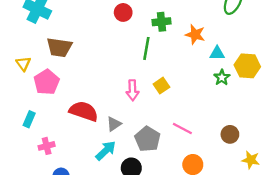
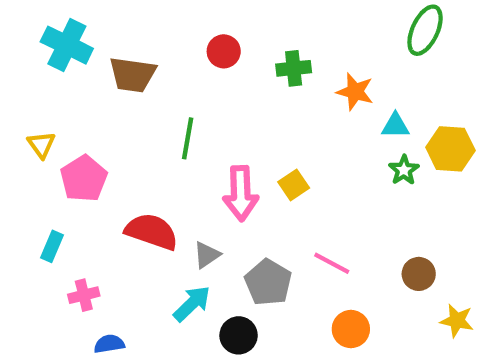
brown trapezoid: (59, 47) -> (133, 75), moved
green line: (146, 48) -> (188, 138), moved
pink arrow: (132, 90) -> (241, 193), size x1.4

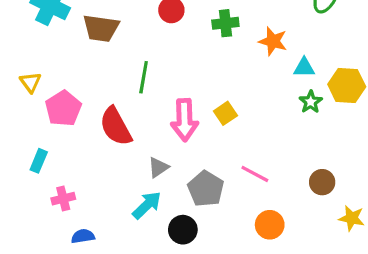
red semicircle: (152, 232) -> (116, 126), moved, turned -138

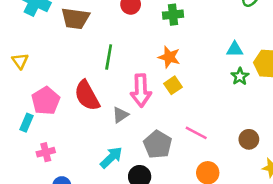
orange star: (273, 41) -> (169, 57), moved
pink pentagon: (63, 108) -> (46, 101), moved
gray triangle: (158, 167) -> (120, 115), moved

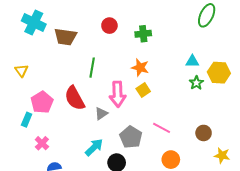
pink cross: (46, 152) -> (42, 143), turned -32

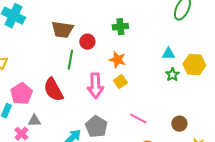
red circle: (109, 26) -> (87, 42), moved
brown trapezoid: (65, 37) -> (62, 30), moved
gray triangle: (101, 114) -> (34, 121), moved, turned 32
gray pentagon: (131, 137) -> (96, 127), moved

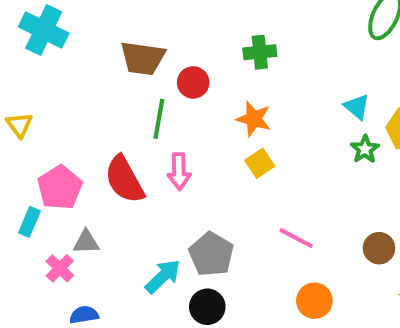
cyan triangle: (168, 54) -> (357, 107), turned 40
pink arrow: (95, 86) -> (179, 171), moved, size x0.7

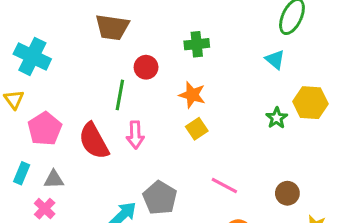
cyan cross: (44, 30) -> (32, 56), moved
brown trapezoid: (143, 58) -> (112, 27), moved
cyan triangle: (357, 107) -> (275, 60), moved
pink pentagon: (60, 188) -> (45, 129), moved
gray triangle: (86, 242) -> (54, 179), moved

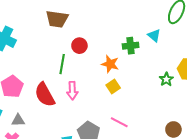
green cross: (197, 44) -> (131, 46), moved
cyan triangle: (275, 60) -> (154, 35), moved
pink line: (224, 186) -> (119, 122), moved

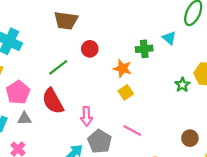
green line: (62, 64) -> (58, 67), moved, turned 42
pink arrow: (72, 91) -> (87, 116), moved
gray triangle: (18, 120) -> (24, 119), moved

